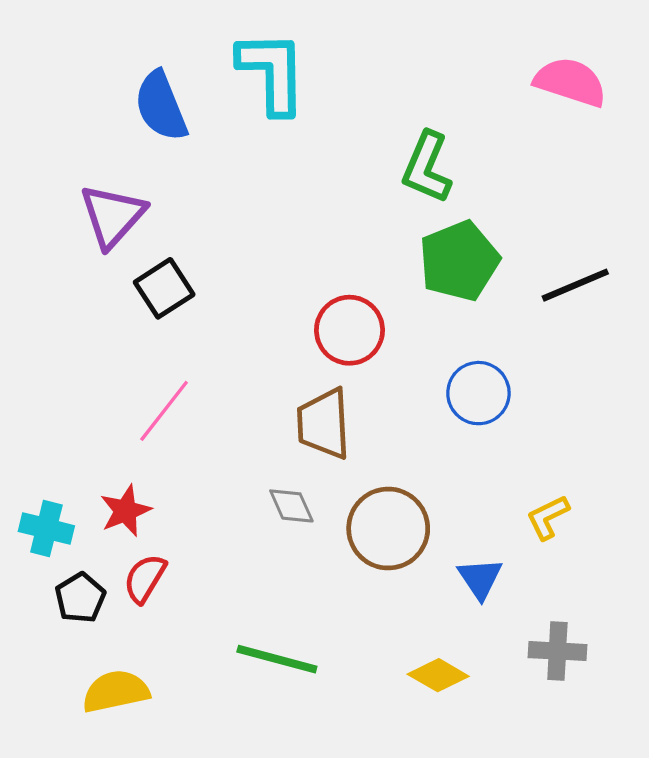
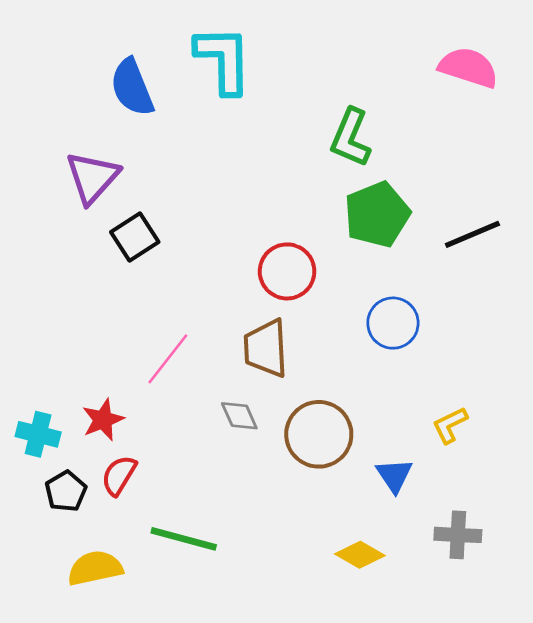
pink line: (164, 411) -> (168, 359), moved
green line: (277, 659) -> (184, 539), moved

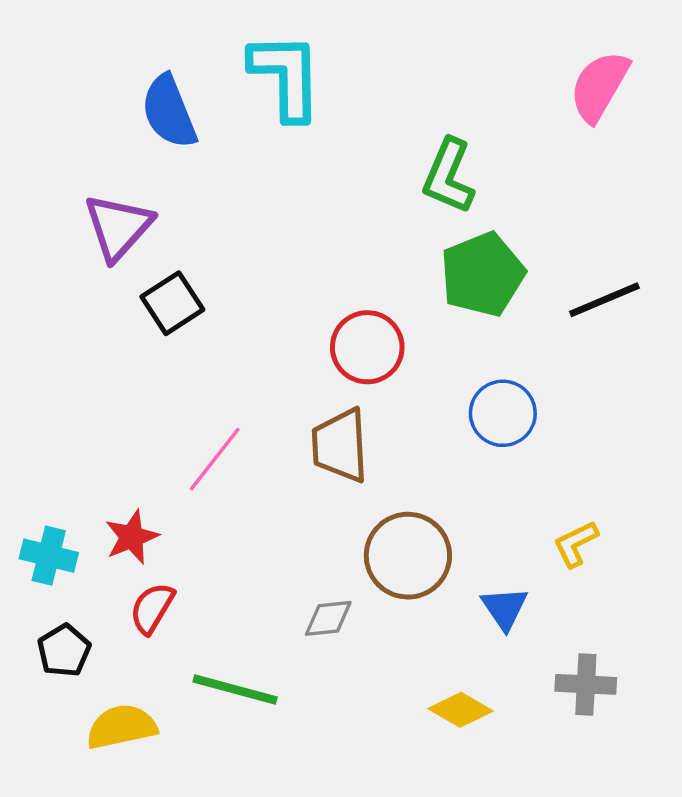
pink semicircle: (468, 68) -> (599, 86), turned -78
gray diamond: (239, 416) -> (328, 618), moved, turned -72
black pentagon: (66, 491) -> (64, 651), moved

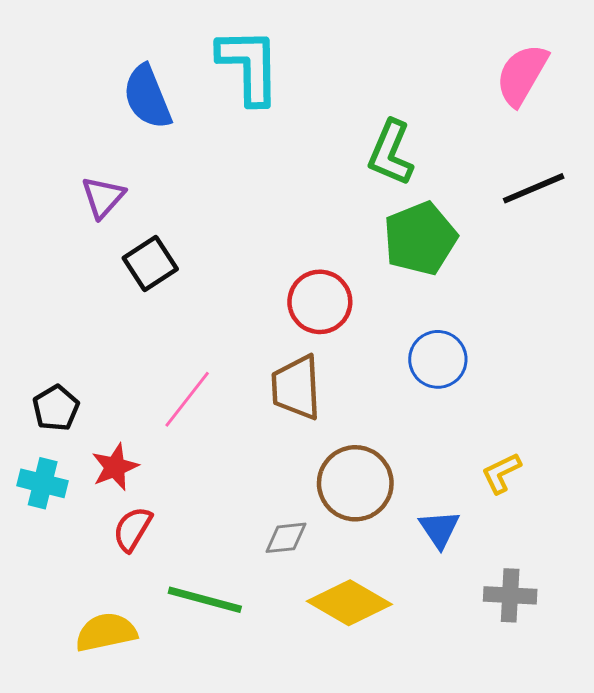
purple triangle: (118, 227) -> (103, 197), size x0.7
black line: (604, 300) -> (534, 188), moved
black pentagon: (64, 651) -> (56, 408), moved
yellow diamond: (460, 710) -> (349, 603), moved, size x1.5

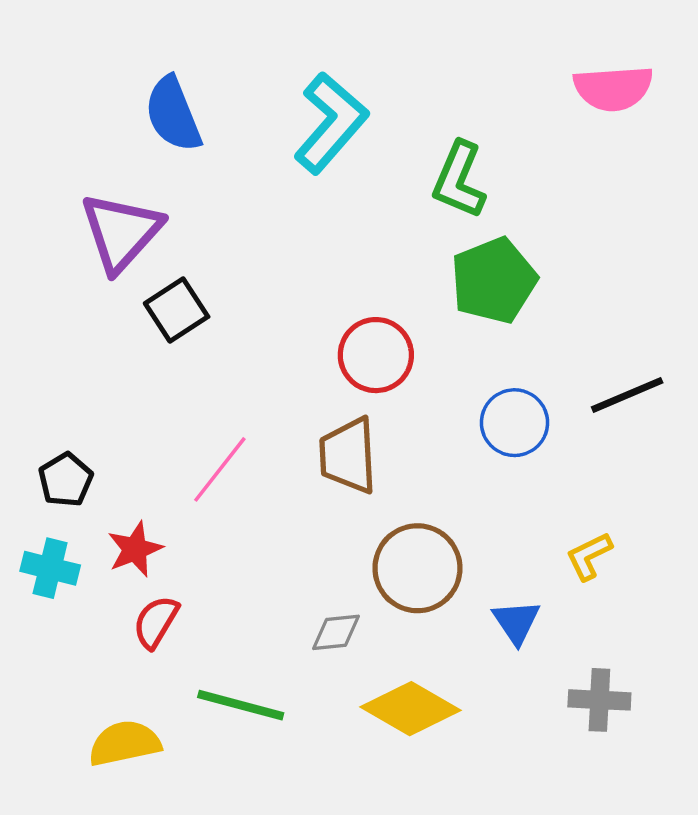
cyan L-shape: (249, 66) -> (331, 123), moved, turned 42
pink semicircle: (522, 75) -> (613, 88), turned -124
black line: (534, 188) -> (627, 395), moved
purple triangle: (103, 197) -> (121, 232), size x1.6

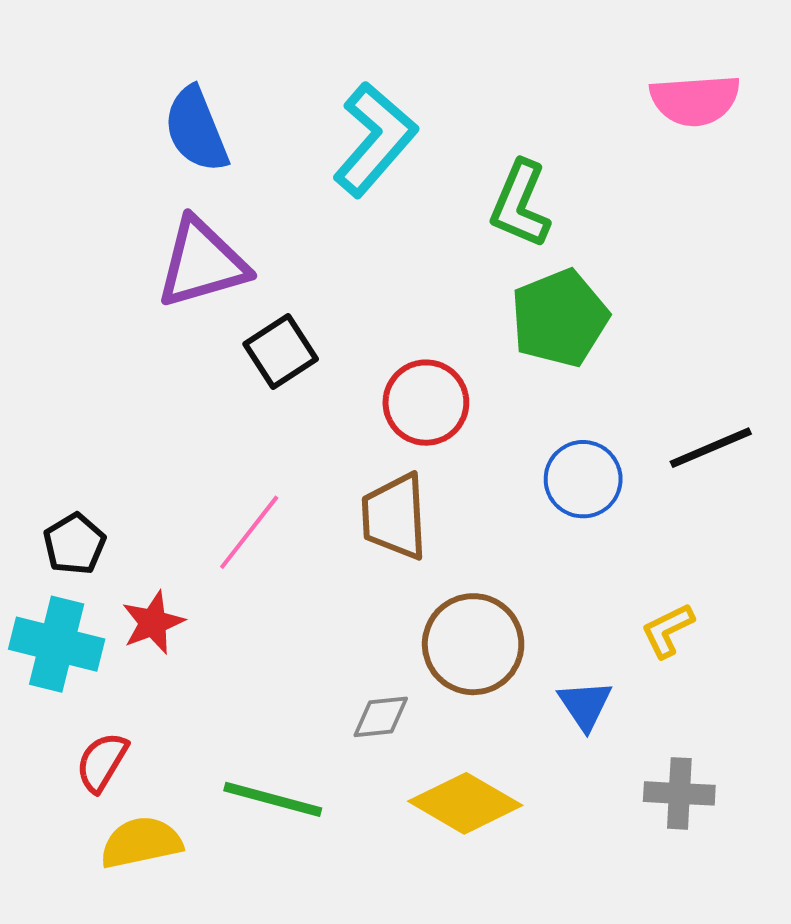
purple triangle: (121, 232) -> (202, 263), moved, turned 32
black square: (177, 310) -> (281, 351), moved
cyan cross: (50, 568) -> (57, 644), size x1.4
red semicircle: (156, 622) -> (102, 762), moved

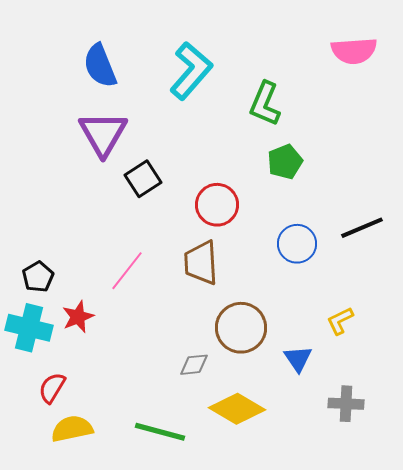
purple triangle: (202, 263) -> (103, 134), turned -44
green pentagon: (560, 318) -> (285, 162), size x0.7
green line: (273, 799) -> (160, 432), moved

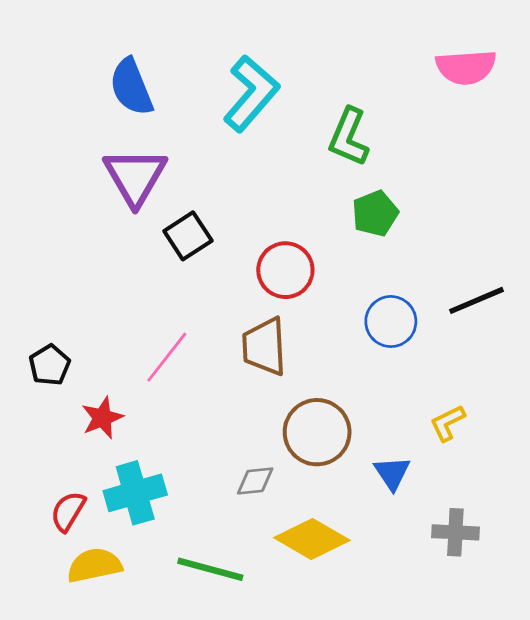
cyan cross: (29, 328) -> (135, 493), moved, turned -30

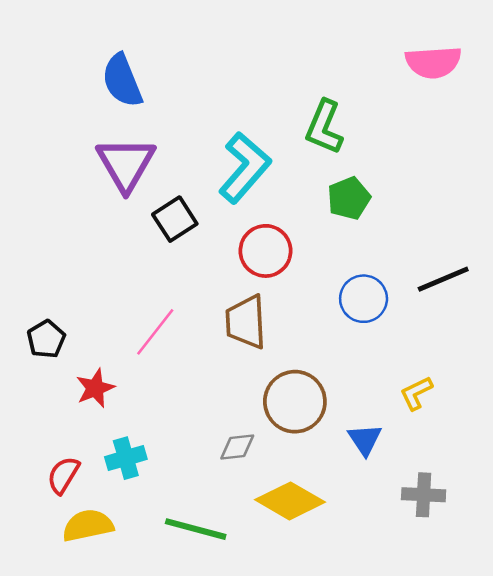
cyan L-shape: (251, 94) -> (245, 168), moved
cyan cross: (135, 493) -> (126, 458), size x0.7

